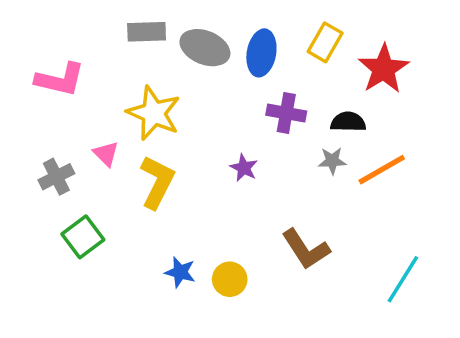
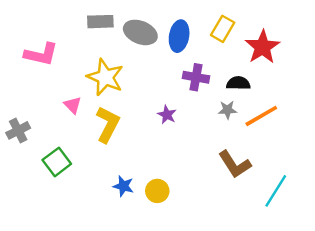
gray cross: (56, 177) -> (18, 130), moved
brown L-shape: (306, 249) -> (235, 164), moved

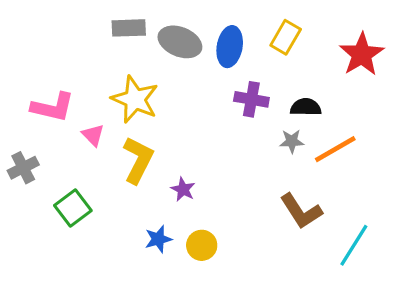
red star: (263, 47) -> (362, 54), moved
pink L-shape: (41, 54) -> (53, 107), moved
purple star: (167, 115) -> (183, 189), moved
blue star: (123, 186) -> (158, 239), turned -30

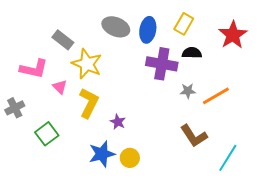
gray rectangle: (129, 28) -> (63, 40), moved, turned 40
purple cross: (251, 99) -> (162, 64), size x1.4
black semicircle: (306, 107) -> (192, 53), moved
blue star: (158, 239) -> (102, 154), size x1.5

